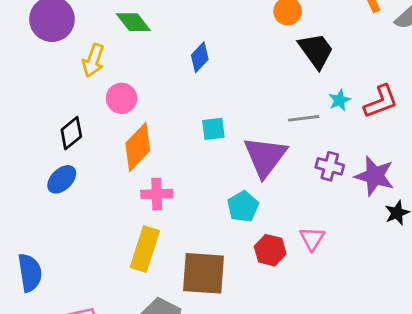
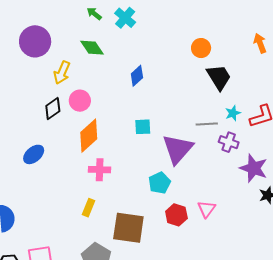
black diamond: (71, 133) -> (53, 108), moved
purple cross: (330, 166) -> (229, 142), moved
yellow rectangle: (145, 249) -> (88, 208), size x0.6

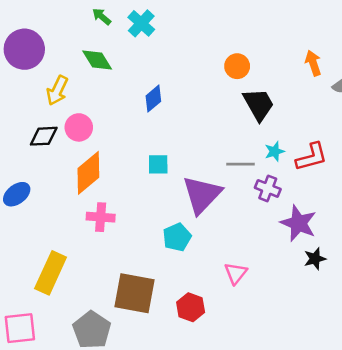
black diamond: (53, 108) -> (44, 136), turned 30
yellow rectangle: (88, 208) -> (51, 273), moved, size x1.8
red hexagon: (176, 215) -> (191, 307), moved

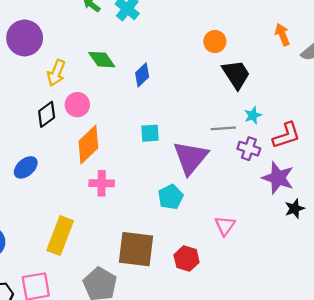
green diamond: (97, 60) -> (102, 60), moved
black diamond: (44, 136) -> (47, 114), turned -30
red L-shape: (312, 157) -> (286, 135), moved

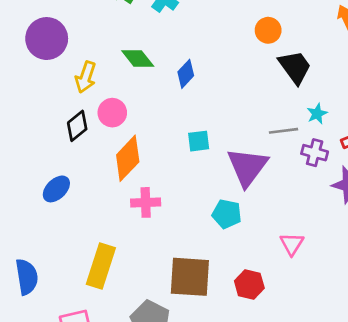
cyan pentagon: (171, 197) -> (227, 214), turned -30

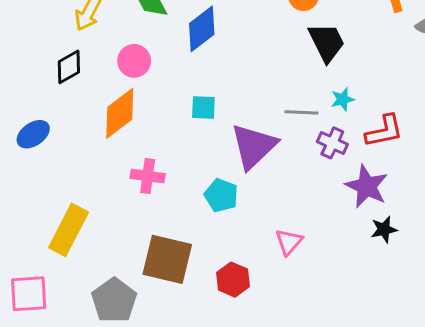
blue diamond: (186, 74) -> (202, 29), size x1.4
pink circle: (112, 113) -> (134, 61), moved
pink cross: (146, 202) -> (148, 176), moved

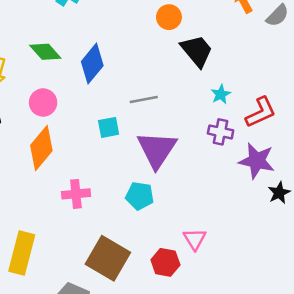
gray line: (301, 112) -> (144, 99), moved
pink triangle: (289, 242) -> (195, 239), moved
brown square: (167, 259) -> (108, 258), turned 30

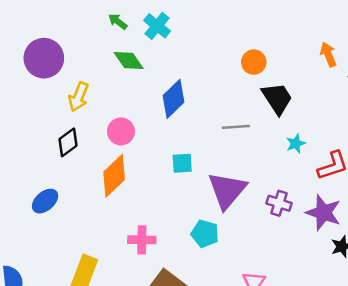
green diamond: (45, 52) -> (129, 60), moved
gray line: (144, 99) -> (236, 127), moved
purple cross: (221, 132) -> (279, 203), moved
pink cross: (76, 194) -> (142, 240), moved

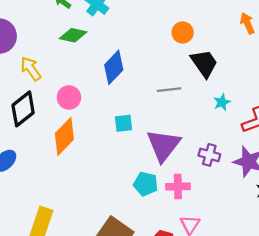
green diamond: (129, 60) -> (73, 35), turned -40
yellow arrow: (79, 97) -> (31, 69), turned 125
black diamond: (68, 142) -> (23, 109), size x1.4
pink cross: (142, 240) -> (178, 187), moved

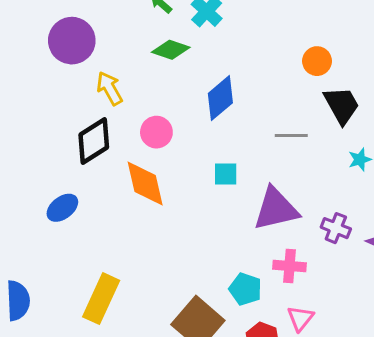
orange diamond: (64, 136) -> (145, 183), turned -63
purple triangle: (163, 145) -> (276, 209), turned 33
cyan pentagon: (146, 184) -> (245, 289), moved

